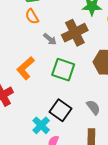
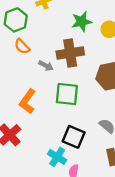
brown cross: (75, 33) -> (70, 53), turned 30

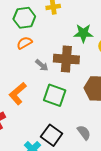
orange semicircle: (22, 46) -> (24, 43), turned 91

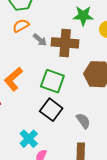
gray arrow: (42, 65) -> (40, 40), moved
black square: (52, 135) -> (51, 110), moved

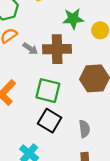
gray semicircle: (83, 121) -> (84, 129), turned 35

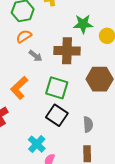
gray arrow: (30, 49) -> (35, 56), moved

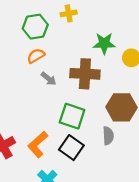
orange L-shape: (19, 88) -> (38, 144), moved
gray semicircle: (88, 124) -> (108, 136), moved

